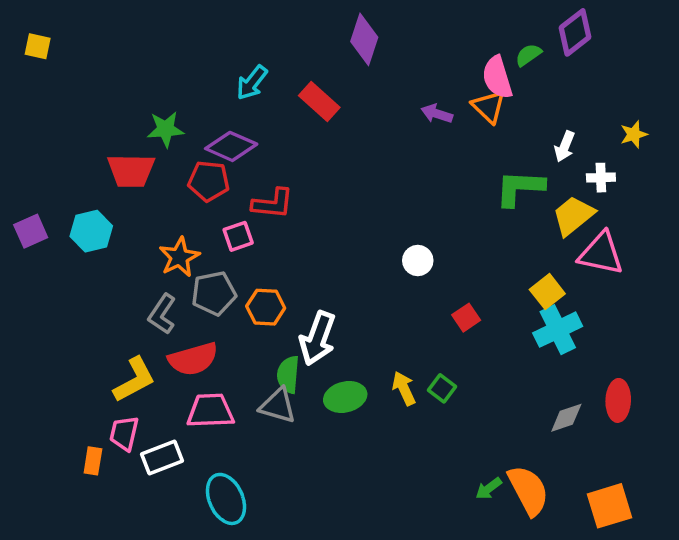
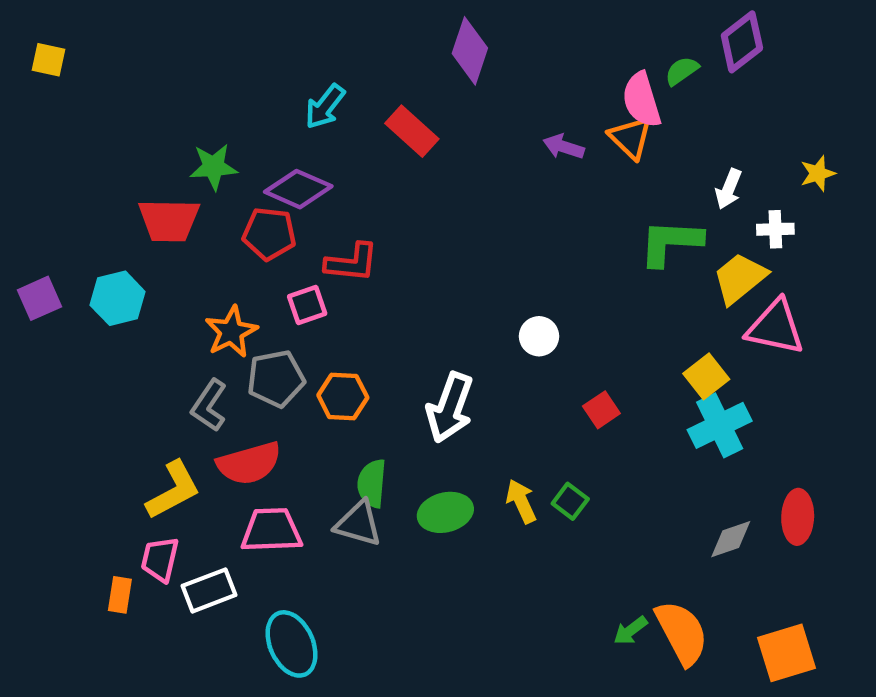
white arrow: (318, 338) -> (450, 408), moved

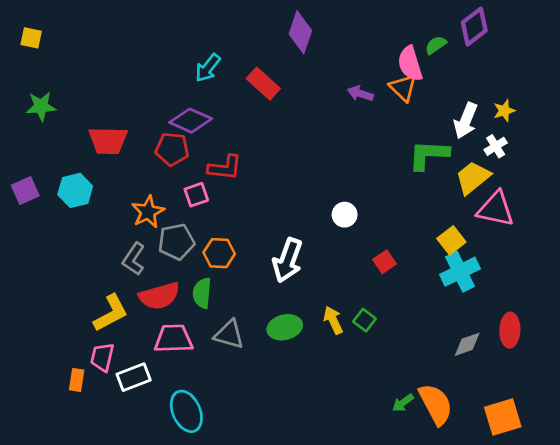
green star: (213, 167) -> (41, 106), moved
yellow star: (818, 173) -> (504, 111), moved
white arrow: (729, 189) -> (466, 121), size x1.4
white cross: (775, 229) -> (496, 146), turned -30
green semicircle: (372, 483) -> (202, 293), moved

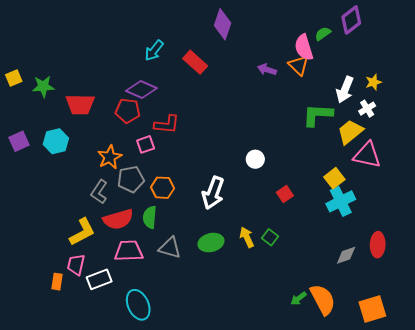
yellow square: (31, 38) -> (14, 78), moved, turned -35
green star: (41, 106) -> (43, 86), moved

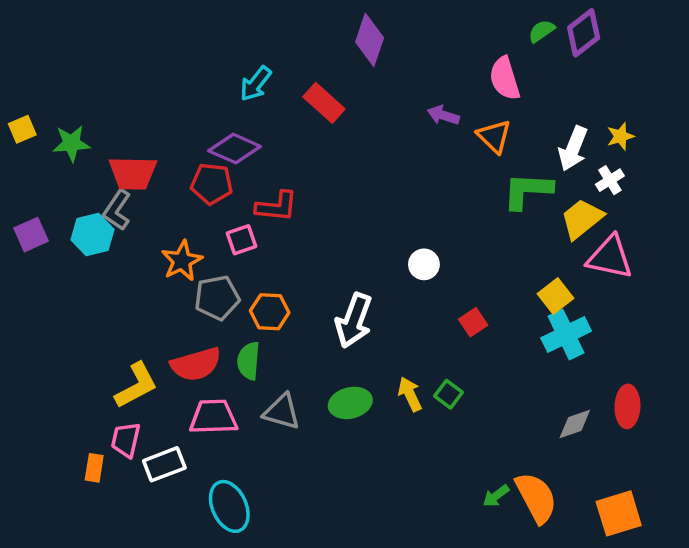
green semicircle: (323, 34) -> (541, 31), moved
orange triangle: (299, 65) -> (494, 136), moved
gray L-shape: (99, 192) -> (117, 210), moved

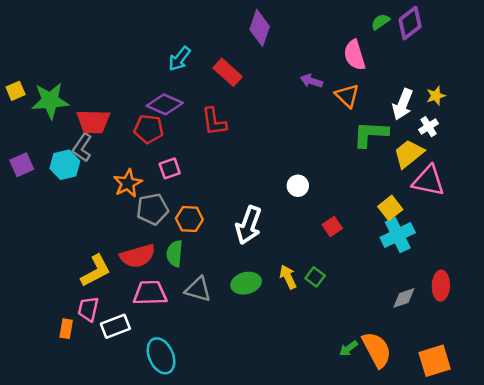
green star: (71, 143) -> (50, 101), size x1.4
red L-shape: (277, 206) -> (214, 122), moved, turned 76

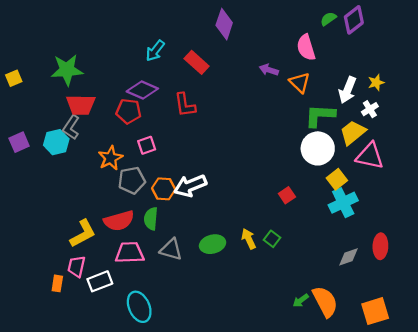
green star: (50, 101) -> (67, 70), moved
white circle: (298, 186) -> (318, 148), moved, size x1.8
white arrow: (249, 225) -> (190, 186), moved, turned 48

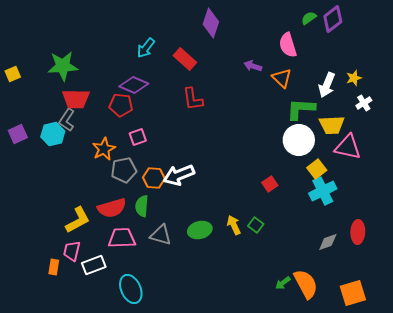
red L-shape: (185, 105) -> (193, 99), moved
white cross: (370, 109) -> (364, 103), moved
yellow trapezoid: (353, 133) -> (332, 125), turned -144

